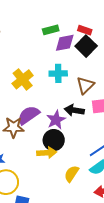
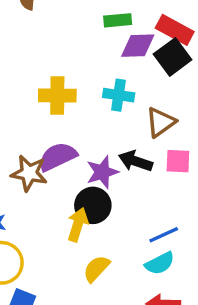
red rectangle: (85, 30) -> (175, 30), size x1.5
yellow cross: (23, 79) -> (57, 95), turned 30
yellow arrow: (47, 153) -> (78, 225), turned -78
yellow semicircle: (71, 174) -> (96, 269), moved

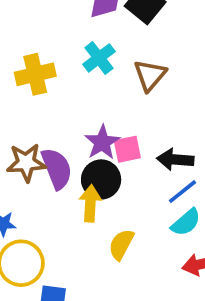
cyan cross: (119, 95) -> (99, 58), turned -32
purple semicircle: (58, 157) -> (57, 169), moved, turned 108
black arrow: (135, 161) -> (175, 160), moved
pink square: (178, 161) -> (127, 149), moved

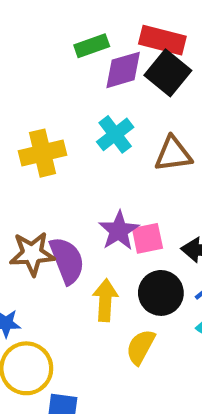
brown triangle: (150, 75) -> (173, 154), turned 42
black circle: (101, 179) -> (161, 293), moved

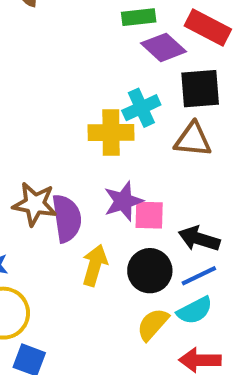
purple diamond: (123, 70) -> (164, 47), turned 45
black square: (168, 73) -> (200, 89), moved, turned 33
yellow cross: (42, 153) -> (111, 133), moved
yellow semicircle: (141, 347) -> (153, 324), moved

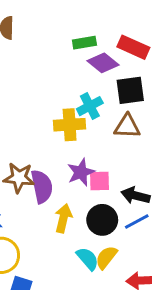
cyan semicircle: (195, 310) -> (88, 259), moved, turned -100

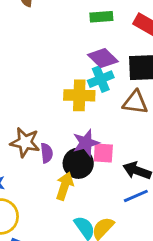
purple diamond: (103, 63) -> (103, 58), moved
purple semicircle: (42, 186) -> (47, 153), size x0.6
black circle: (102, 220) -> (78, 163), moved

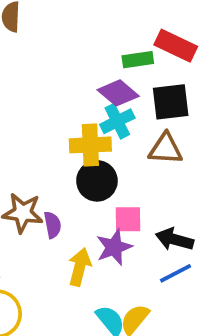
green rectangle: (101, 17) -> (138, 60), moved
purple star: (86, 143) -> (114, 247), moved
black circle: (78, 163) -> (97, 181), moved

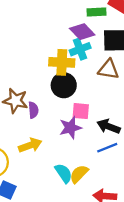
yellow arrow: (80, 267) -> (30, 145), moved, turned 50

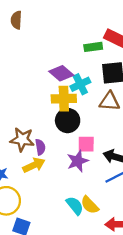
purple diamond: (82, 32) -> (61, 73), moved
yellow arrow: (30, 145) -> (34, 165), moved
yellow semicircle: (79, 174) -> (90, 205), turned -84

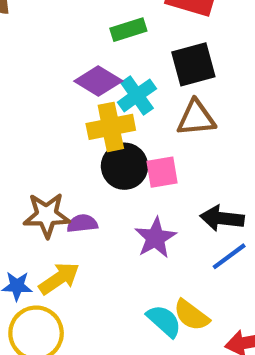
green rectangle: (93, 47) -> (128, 30), moved
pink square: (86, 144) -> (162, 172), moved
purple semicircle: (40, 147) -> (82, 224), turned -77
yellow arrow: (34, 165) -> (59, 278), moved

